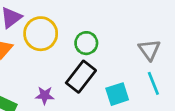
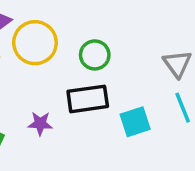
black rectangle: (81, 77) -> (88, 99), turned 44

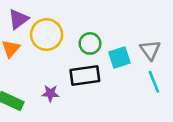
cyan square: (135, 122) -> (119, 58), moved

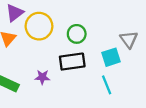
cyan square: (119, 58) -> (111, 57), moved
cyan line: (154, 82) -> (107, 85), moved

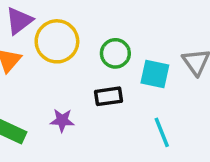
cyan square: (111, 57) -> (155, 74), moved, turned 30
black rectangle: (72, 62) -> (108, 96), size x0.7

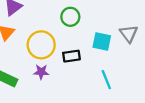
yellow circle: (57, 41) -> (41, 45), moved
green circle: (115, 53) -> (70, 17), moved

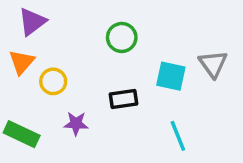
yellow circle: (41, 45) -> (53, 81), moved, size x0.6

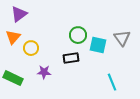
green circle: (122, 37) -> (78, 35), moved
cyan line: (178, 136) -> (112, 82), moved

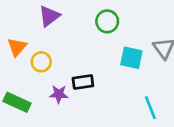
purple triangle: (19, 14) -> (49, 16), moved
green circle: (78, 35) -> (107, 21), moved
black rectangle: (71, 58) -> (83, 82), moved

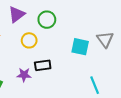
green circle: (107, 21) -> (47, 20), moved
yellow circle: (41, 62) -> (29, 40), moved

